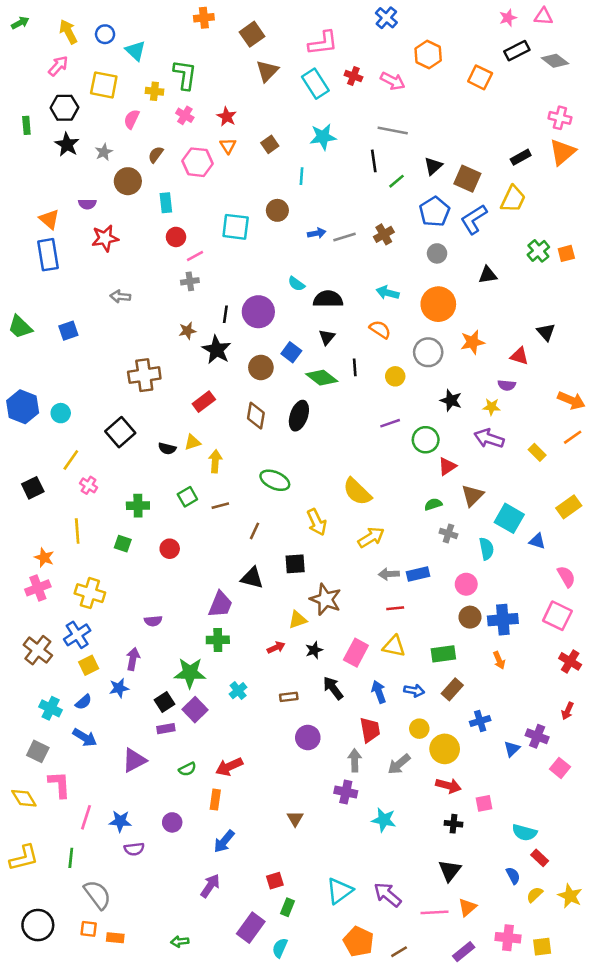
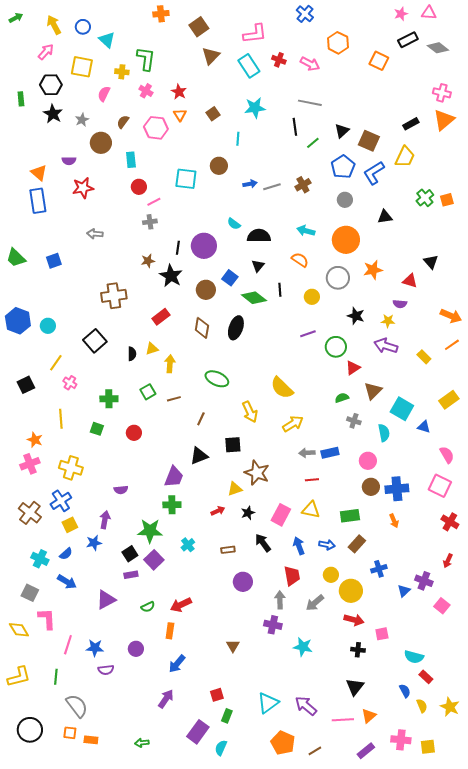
black semicircle: (167, 449) -> (132, 354), turned -104
black triangle: (252, 578) -> (199, 456), turned -36
yellow semicircle: (535, 895) -> (422, 706), turned 112

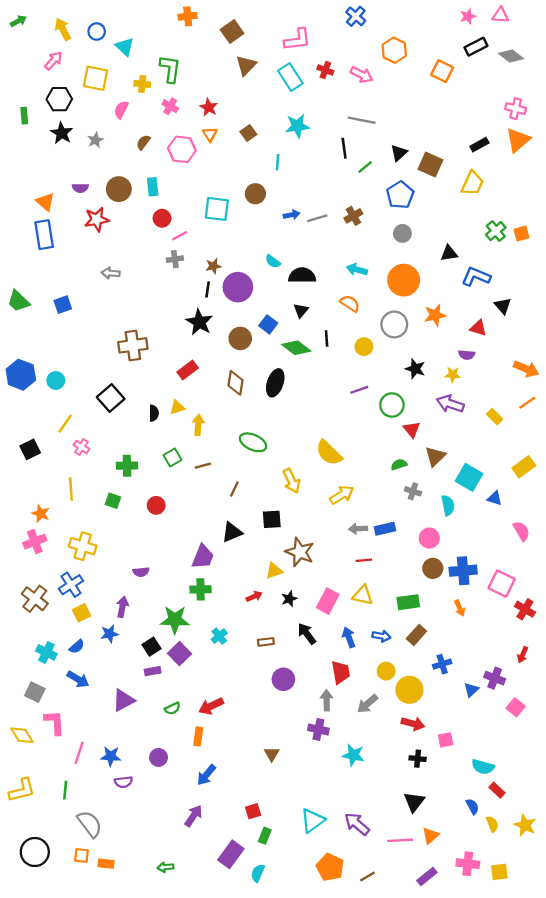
brown circle: (101, 143) -> (119, 189), moved
blue L-shape: (374, 173) -> (476, 277), moved, turned 55
brown star: (148, 261) -> (213, 266), moved
red triangle: (353, 368) -> (412, 429), turned -35
pink square: (440, 486) -> (502, 584), moved

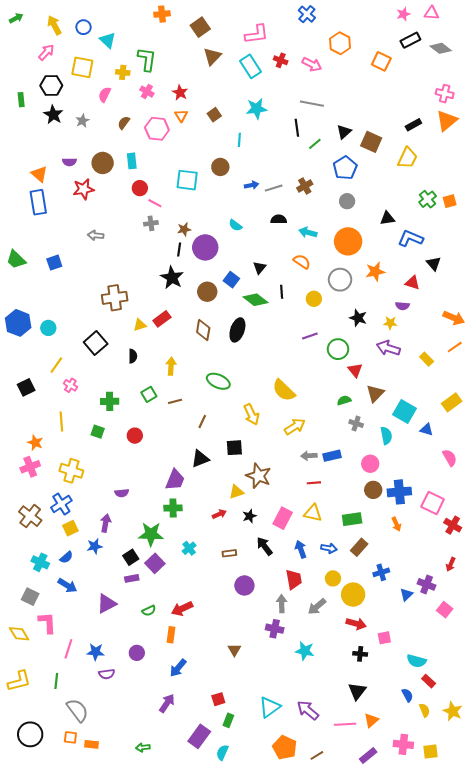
pink line: (180, 236) -> (155, 203), turned 56
black semicircle: (302, 275) -> (279, 219), moved, size x0.7
yellow triangle: (177, 407) -> (140, 325), moved

